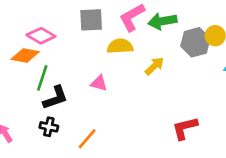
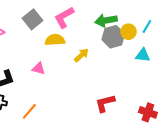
gray square: (91, 20) -> (32, 19), turned -36
green arrow: (162, 21) -> (106, 20), moved

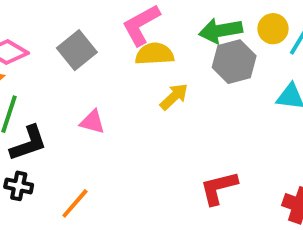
gray square: (32, 19) -> (77, 50), moved
yellow circle: (128, 32) -> (273, 29), moved
yellow semicircle: (55, 40) -> (155, 54), moved

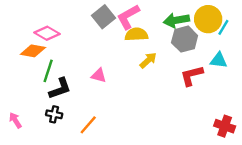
yellow circle: (273, 29) -> (208, 19), size x1.5
gray square: (77, 50) -> (103, 17), moved
red L-shape: (219, 188) -> (192, 76), moved

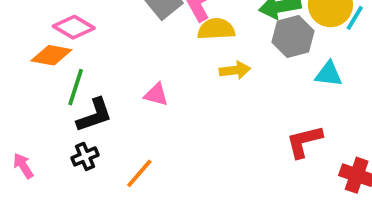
yellow arrow: (148, 60) -> (235, 70), turned 36
cyan triangle: (219, 60) -> (329, 74), moved
red L-shape: (192, 76) -> (304, 141), moved
black cross: (54, 114) -> (85, 156), turned -35

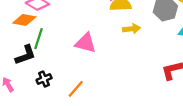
pink triangle: (156, 95) -> (86, 43), size x1.5
black L-shape: (94, 115) -> (25, 55), moved

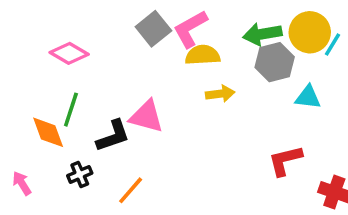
orange diamond: (24, 20) -> (48, 132), moved, turned 60
black L-shape: (25, 55) -> (113, 136), moved

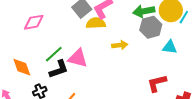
pink diamond: (69, 53) -> (34, 22), turned -40
yellow semicircle: (203, 55) -> (96, 23), moved
green line: (71, 110) -> (54, 54), moved, turned 30

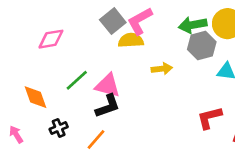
black L-shape: (59, 69) -> (108, 106), moved

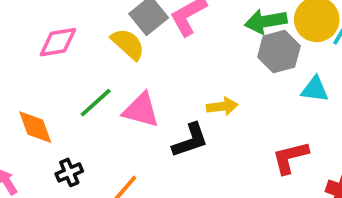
yellow semicircle: (131, 40) -> (128, 44), moved, turned 45
yellow arrow: (162, 69) -> (222, 106), moved
black L-shape: (108, 106) -> (190, 140), moved

